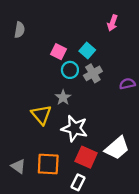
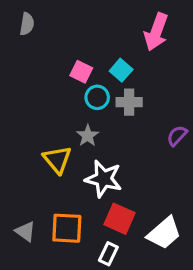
pink arrow: (112, 23) -> (156, 32), size x1.6
gray semicircle: (19, 30) -> (27, 24), moved
gray cross: (93, 73) -> (129, 102), turned 30
purple semicircle: (127, 84) -> (177, 136), moved, turned -35
white trapezoid: (117, 148) -> (164, 233), moved

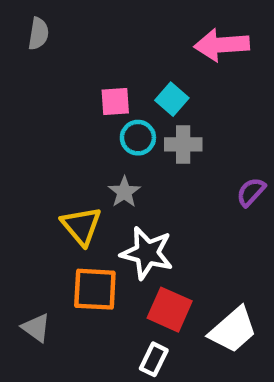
pink arrow: (156, 32) -> (222, 45), turned 66
pink square: (81, 72) -> (115, 101), turned -30
orange square: (67, 228) -> (95, 289), moved

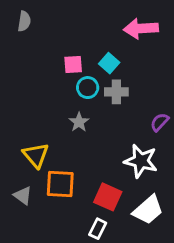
yellow triangle: (81, 226) -> (36, 155), moved
white star: (147, 253) -> (141, 161), moved
gray triangle: (36, 328) -> (23, 196), moved

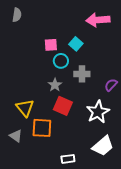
gray cross: (116, 92) -> (82, 74), moved
white star: (141, 161) -> (98, 112), turned 30
red square: (108, 197) -> (63, 106), moved
white rectangle: (98, 229) -> (68, 159), turned 56

